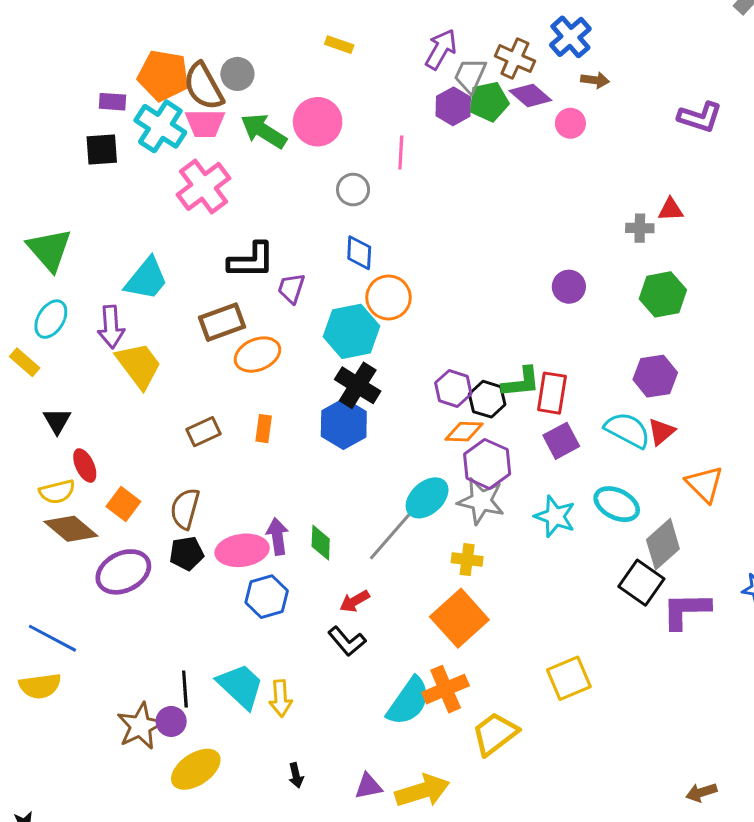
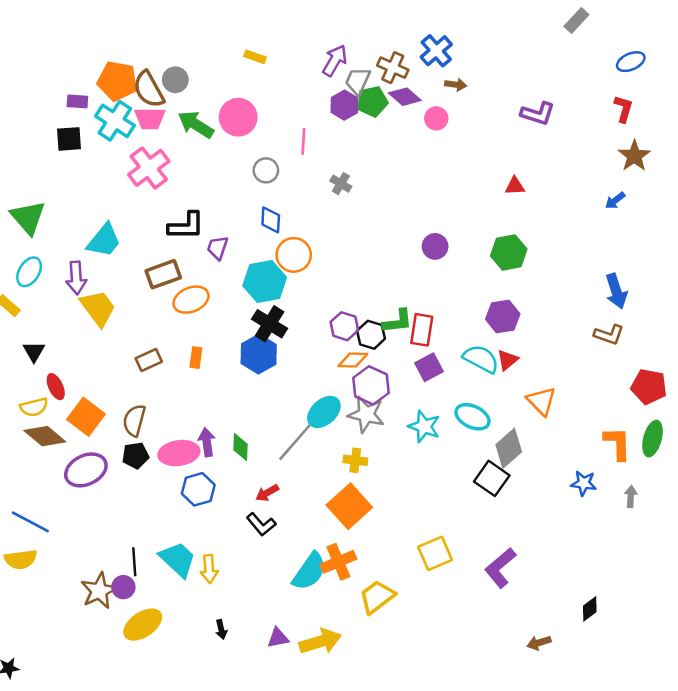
gray cross: (640, 228) -> (341, 184), moved, turned 30
orange square: (123, 504) -> (86, 417), size x1.4
purple L-shape: (686, 610) -> (500, 568), moved, turned -39

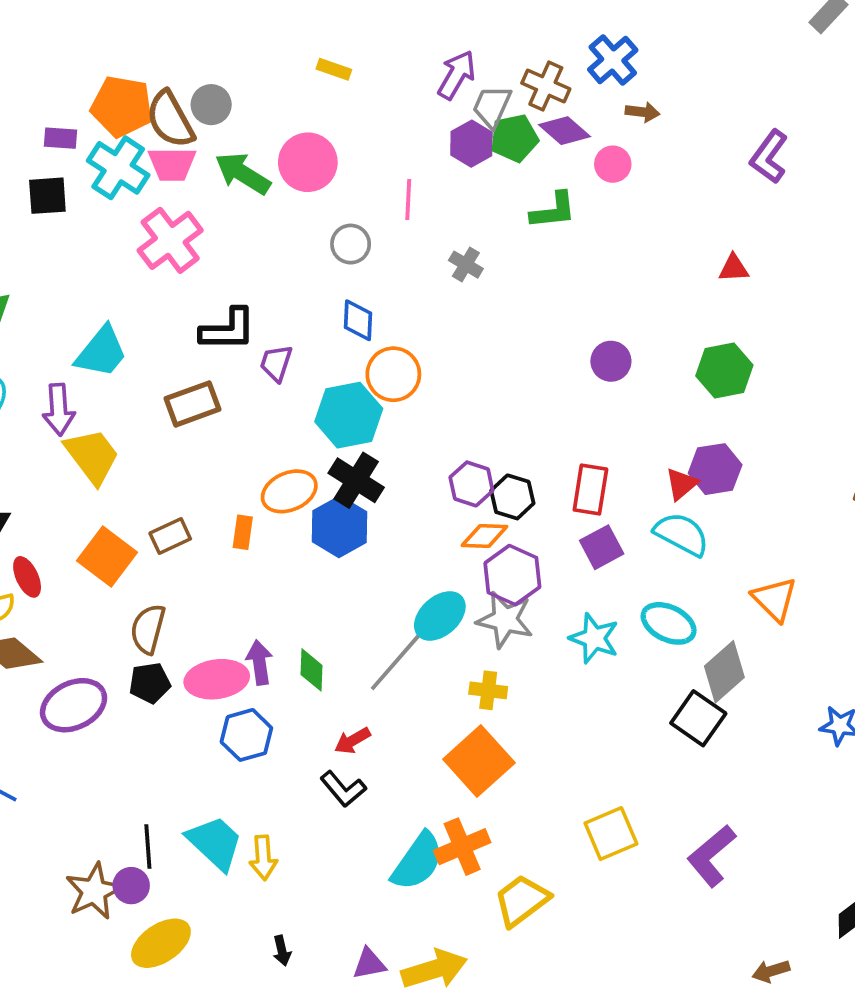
purple L-shape: (538, 114) -> (769, 157), turned 108
orange ellipse: (191, 300) -> (289, 491), moved
green L-shape: (398, 321) -> (553, 211), moved
red triangle: (508, 360) -> (682, 484), moved
orange square: (86, 417) -> (107, 556), moved

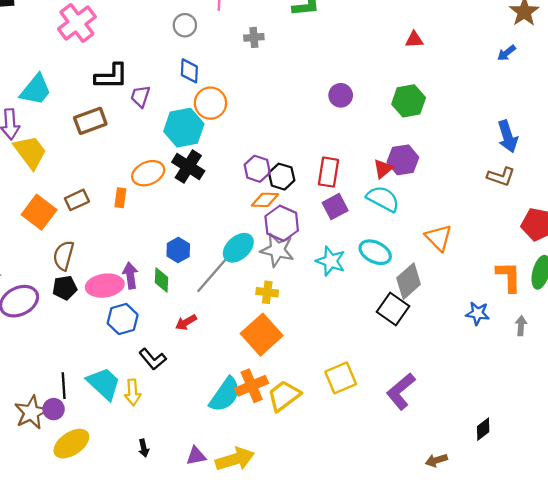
gray cross: (466, 265) -> (254, 37), turned -36
blue hexagon: (339, 527) -> (178, 250), moved, size x0.7
black L-shape: (343, 789) -> (153, 359), moved
yellow trapezoid: (522, 900) -> (284, 396), moved

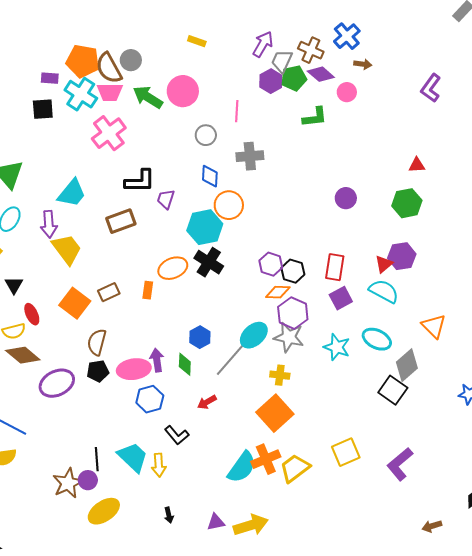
gray cross: (254, 37) -> (250, 156), moved, size x1.5
red triangle: (414, 40) -> (417, 165), moved

